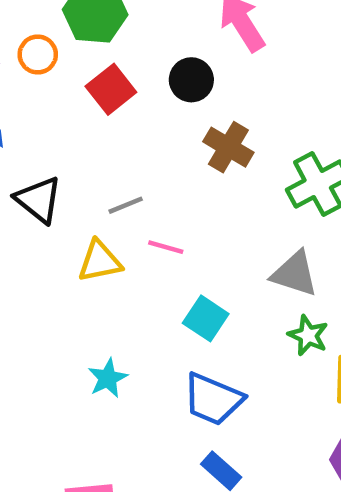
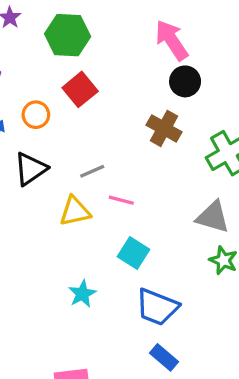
orange circle: (38, 55) -> (36, 115), moved
black circle: (191, 80) -> (185, 81), moved
black triangle: (38, 200) -> (31, 169), turned 48
cyan square: (206, 318) -> (133, 253), moved

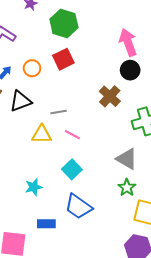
blue rectangle: (164, 357) -> (46, 224), moved, turned -54

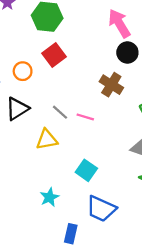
gray line: (59, 112) -> (60, 112), turned 63
pink line: (72, 135) -> (85, 117), moved
blue rectangle: (46, 224) -> (71, 234), turned -66

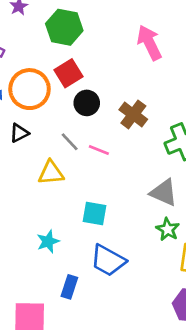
black circle: (127, 53) -> (87, 103), moved
orange circle: (23, 71) -> (30, 89), size x1.8
black triangle: (17, 109) -> (19, 133), size x0.7
cyan square: (86, 170) -> (95, 213), turned -30

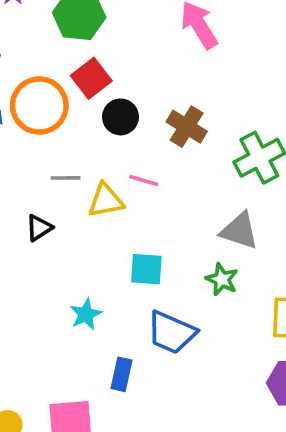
black triangle: (19, 133) -> (39, 228), moved
gray line: (70, 142) -> (66, 178), moved, turned -42
yellow triangle: (51, 173) -> (106, 200), moved
green star: (168, 229) -> (222, 279), moved

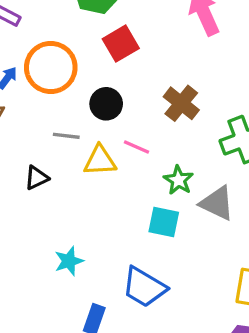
red square: (91, 78) -> (121, 44), moved
black circle: (120, 117) -> (106, 104), moved
cyan square: (146, 269) -> (164, 222), moved
green star: (222, 279) -> (178, 180), moved

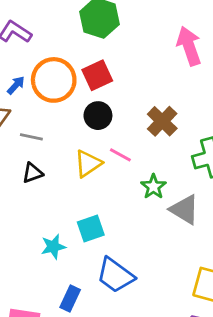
red square: (121, 44) -> (97, 75), moved
gray line: (66, 136) -> (31, 137), moved
yellow triangle: (100, 161) -> (88, 164), turned -36
cyan square: (164, 222) -> (91, 228), moved, turned -36

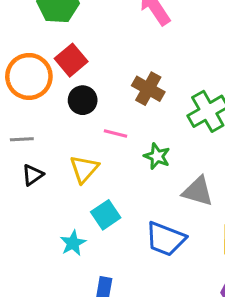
yellow triangle: (88, 164) -> (84, 169), moved
gray triangle: (184, 210) -> (198, 191), moved
blue trapezoid: (115, 275) -> (165, 239), moved

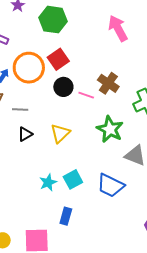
pink line: (115, 133) -> (86, 95), moved
green star: (157, 156) -> (110, 129), size x1.5
cyan square: (106, 215) -> (73, 179), moved

